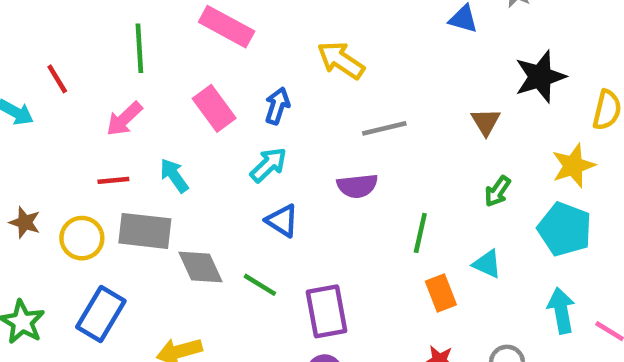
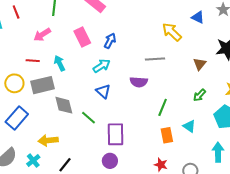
yellow arrow: (341, 60) -> (172, 32), moved
gray rectangle: (145, 231) -> (42, 85), turned -30

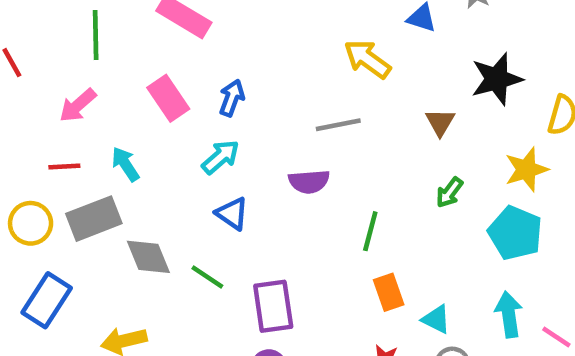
cyan triangle: (189, 126) -> (436, 319), moved

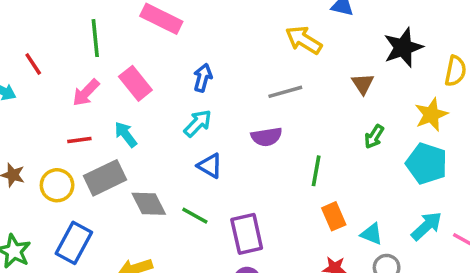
pink rectangle: (168, 98) -> (135, 83), moved
cyan arrow: (509, 314) -> (427, 226), turned 60

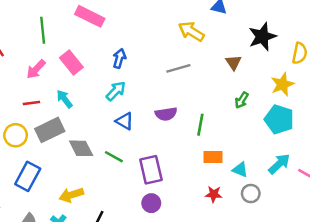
purple semicircle: (266, 137) -> (166, 114), moved
orange rectangle: (334, 216) -> (213, 157), turned -66

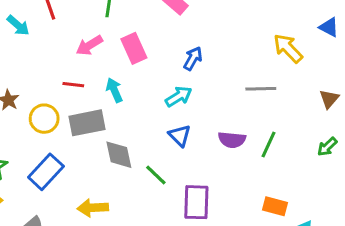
green line: (200, 125) -> (268, 144), moved

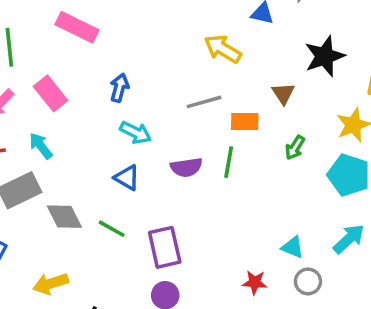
cyan arrow: (179, 96) -> (136, 133), moved, turned 72
orange rectangle: (275, 206) -> (245, 122), moved

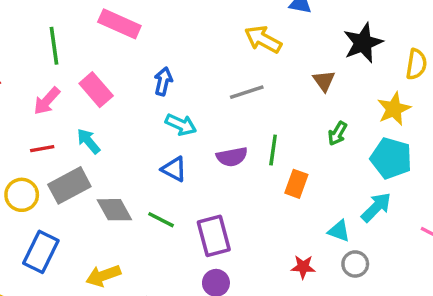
orange rectangle: (245, 122) -> (296, 184), moved, turned -68
cyan arrow: (349, 239) -> (376, 207), moved

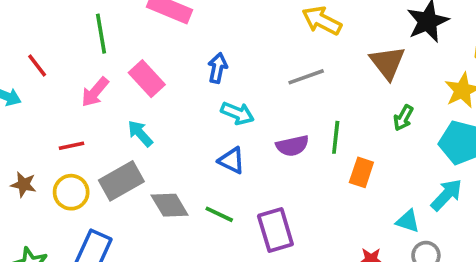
brown triangle: (324, 81) -> (388, 63), size x1.5
red line: (42, 149) -> (72, 146), moved

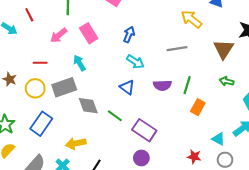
green arrow: (403, 118) -> (227, 81), turned 64
purple rectangle: (275, 230) -> (144, 130), turned -50

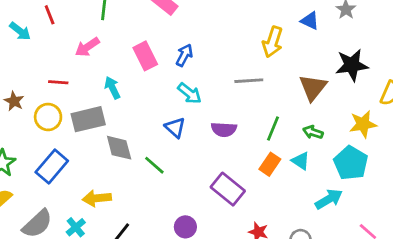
yellow arrow: (191, 19) -> (273, 42), turned -115
pink rectangle: (89, 33) -> (145, 56), moved
green line: (187, 85) -> (273, 129), moved
purple rectangle: (144, 130) -> (228, 189), moved
cyan triangle: (218, 139) -> (301, 161), moved

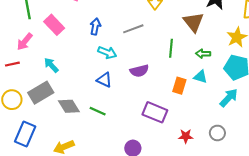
pink rectangle: (145, 56) -> (54, 25), moved
gray line: (249, 81) -> (133, 29), moved
red line: (58, 82) -> (12, 64), moved
green line: (273, 129) -> (171, 48), moved

